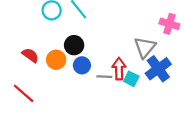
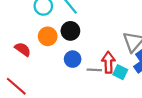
black circle: (74, 45) -> (70, 31), moved
orange circle: (56, 60) -> (48, 36), moved

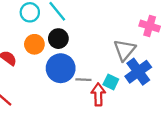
blue circle: (73, 59) -> (61, 68), size x1.6
red arrow: (108, 62) -> (98, 94), moved

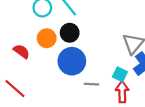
gray line: (83, 80) -> (92, 84), moved
red arrow: (98, 94) -> (122, 92), moved

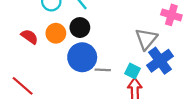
red semicircle: (21, 51) -> (30, 37), moved
gray line: (92, 84) -> (103, 70), moved

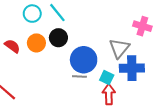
blue circle: (82, 57) -> (84, 60), moved
blue cross: (160, 61) -> (132, 68), turned 35

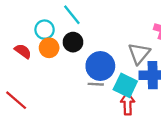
cyan circle: (32, 14) -> (45, 30), moved
cyan square: (107, 78) -> (125, 85), size x1.5

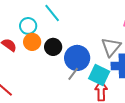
black circle: (73, 42) -> (53, 47), moved
gray line: (96, 84) -> (73, 74), turned -56

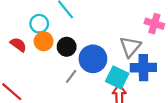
gray line: (73, 74) -> (71, 76), moved

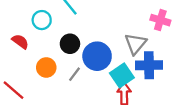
orange circle: (44, 41) -> (46, 67), moved
cyan square: (117, 77) -> (122, 75), turned 30

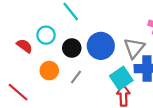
cyan circle: (42, 20) -> (46, 35), moved
blue circle: (97, 56) -> (101, 46), moved

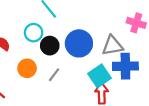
cyan circle: (46, 35) -> (34, 33), moved
gray triangle: (134, 48) -> (112, 46), turned 40

